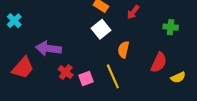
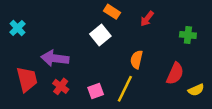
white square: (101, 29) -> (100, 35), moved
red trapezoid: (23, 68) -> (27, 79), turned -55
red cross: (66, 72) -> (61, 86), moved
yellow line: (113, 76) -> (125, 89), turned 50

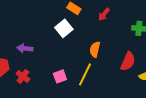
purple arrow: (55, 58) -> (25, 48), size x0.7
red cross: (61, 86) -> (23, 76), moved

